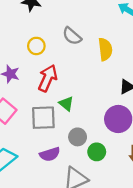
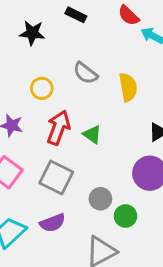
green triangle: (66, 104) -> (92, 135), moved
gray square: (43, 118) -> (56, 177), turned 32
purple semicircle: (50, 154) -> (52, 223), moved

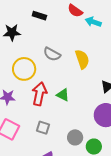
yellow circle: (42, 88) -> (24, 69), size x1.5
gray square: (56, 177) -> (43, 128), size x0.6

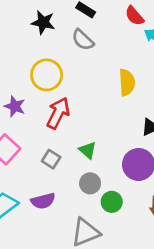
gray semicircle: (52, 54) -> (83, 40), moved
green triangle: (63, 95) -> (88, 150), moved

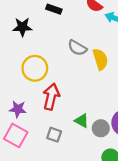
gray semicircle: (83, 40) -> (77, 48), moved
purple star: (15, 106) -> (18, 109), moved
gray circle: (90, 183) -> (101, 128), moved

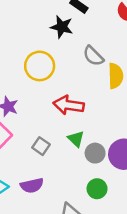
black star: (22, 27) -> (62, 27), moved
red arrow: (51, 97) -> (69, 105), moved, turned -110

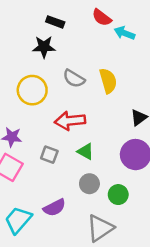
gray semicircle: (93, 56) -> (74, 78), moved
gray square: (41, 146) -> (49, 155), moved
gray circle: (95, 153) -> (89, 184), moved

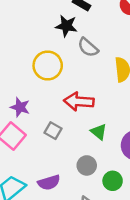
gray semicircle: (74, 78) -> (88, 47), moved
green triangle: (85, 152) -> (99, 132), moved

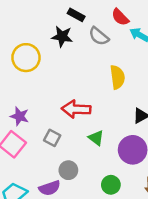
gray semicircle: (88, 47) -> (99, 36), moved
yellow circle: (48, 66) -> (26, 58), moved
gray circle: (87, 165) -> (68, 170), moved

